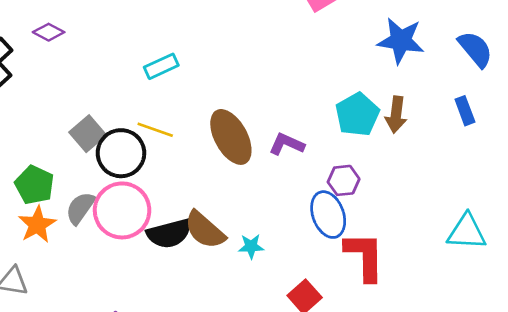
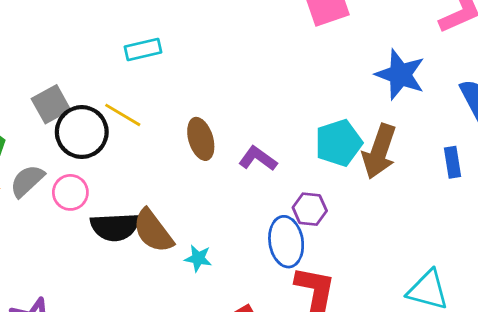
brown arrow: (396, 115) -> (379, 151), size x1.4
brown ellipse: (231, 137) -> (201, 139), size x0.7
pink circle: (122, 210) -> (70, 192), size x0.6

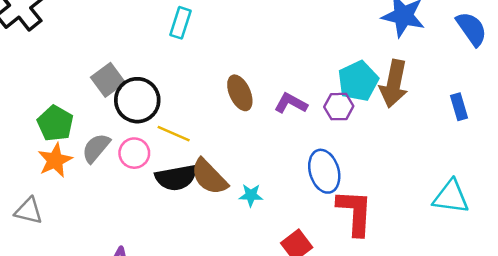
cyan rectangle: (143, 49) -> (180, 23), turned -52
yellow line: (123, 115) -> (174, 134), moved
blue rectangle: (452, 162) -> (459, 107), moved
purple hexagon: (310, 209) -> (339, 107), moved

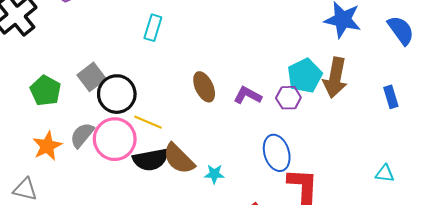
green pentagon: (55, 123) -> (45, 91), moved
pink circle: (134, 153) -> (115, 139), size x1.6
cyan triangle: (451, 197) -> (385, 174), size x0.6

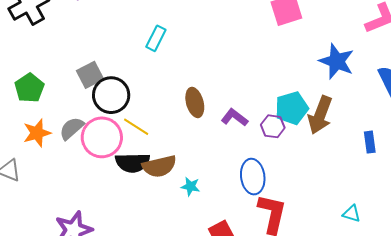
green pentagon: (45, 91) -> (29, 88), moved
brown semicircle: (179, 159) -> (159, 166), turned -68

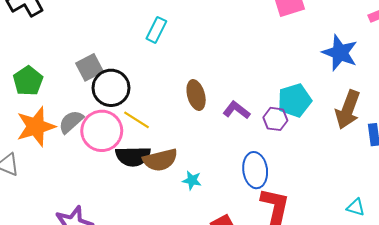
brown arrow: (320, 115) -> (348, 110), moved
orange star: (37, 133) -> (36, 127), size x1.4

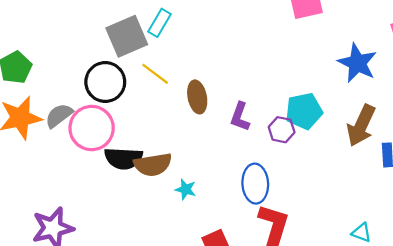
gray square: (89, 67) -> (127, 36), moved, size x1.4
purple L-shape: (236, 110) -> (240, 117), turned -112
yellow line: (136, 120) -> (155, 74), moved

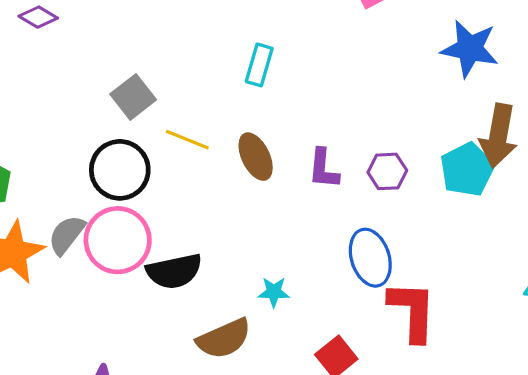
cyan rectangle: (159, 23) -> (259, 65), moved
gray square: (127, 36) -> (133, 97), size x0.7
cyan pentagon: (304, 111) -> (467, 169), moved
brown semicircle: (153, 165) -> (224, 339), moved

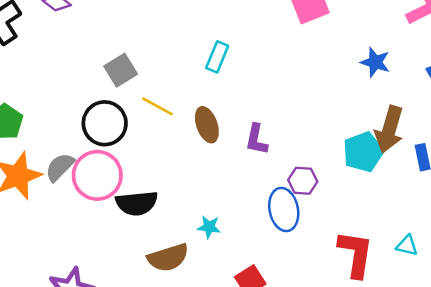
blue star: (470, 49) -> (375, 62), size x0.7
purple hexagon: (387, 171) -> (303, 181), moved
red L-shape: (412, 311) -> (356, 254), moved

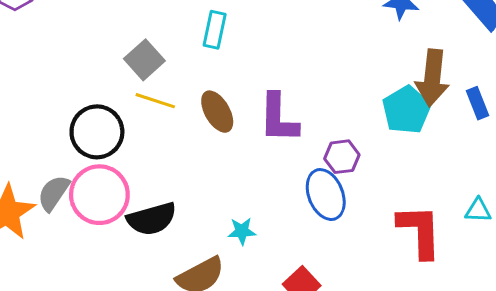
gray square: (121, 70) -> (144, 60), moved
purple L-shape: (256, 139) -> (278, 118), size x1.4

